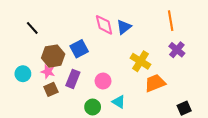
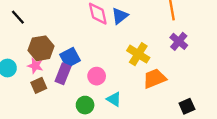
blue square: (79, 49) -> (70, 58), moved

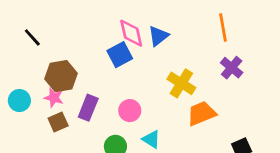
blue square: (70, 58) -> (120, 55), moved

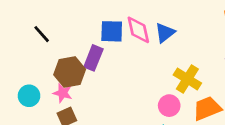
blue square: (120, 55) -> (112, 31), moved, turned 30
purple rectangle: (88, 108) -> (93, 58), moved
pink circle: (130, 111) -> (169, 106), moved

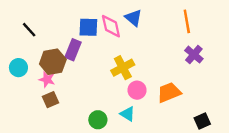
blue triangle: (165, 33) -> (133, 18), moved, turned -42
yellow cross: (187, 79) -> (123, 68), moved, turned 30
cyan circle: (29, 96) -> (18, 68), moved

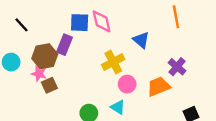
blue triangle: (133, 18) -> (141, 40), moved
purple cross: (194, 55) -> (177, 67), moved
brown square: (50, 100) -> (49, 85), moved

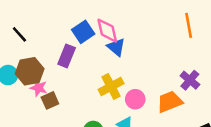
blue square: (80, 23) -> (83, 32), turned -36
blue triangle: (141, 40) -> (116, 47), moved
brown hexagon: (45, 56) -> (30, 71), moved
yellow cross: (113, 62) -> (111, 86), moved

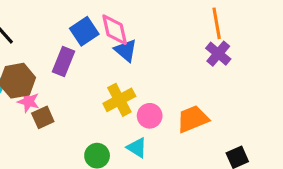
purple cross: (190, 80) -> (218, 54), moved

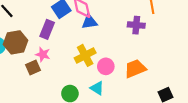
blue triangle: (126, 50) -> (90, 22), turned -49
purple cross: (218, 54) -> (136, 25), moved, turned -35
pink star: (28, 101) -> (43, 54), moved

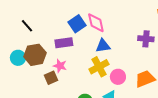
blue triangle: (90, 22) -> (103, 46), moved
purple rectangle: (47, 29) -> (64, 43), turned 60

